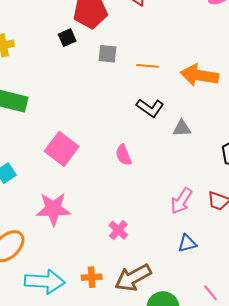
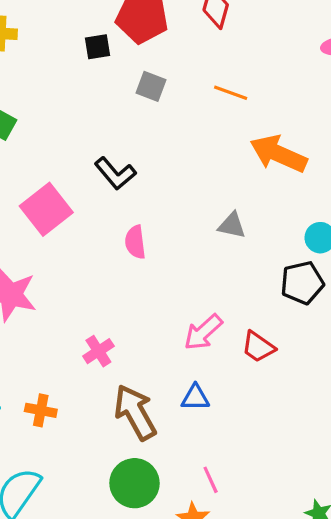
orange line: (147, 66) -> (231, 93), moved
black L-shape: (150, 108) -> (115, 173), moved
brown arrow: (133, 278) -> (135, 412), moved, turned 75

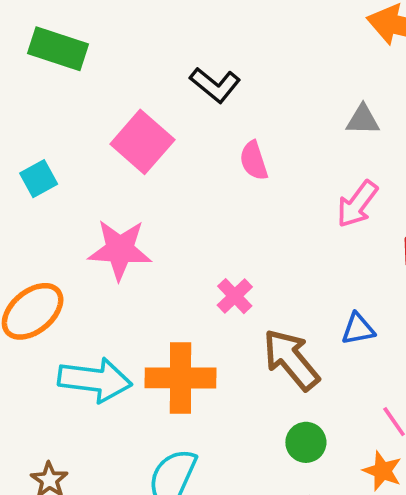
pink arrow: (203, 332) -> (357, 204), moved
orange cross: (41, 410) -> (180, 378), size x1.8
green circle: (134, 483) -> (306, 442), size x0.7

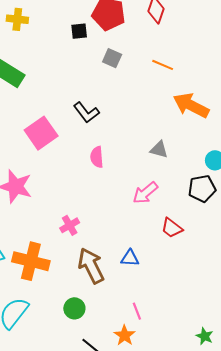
green circle: (306, 442) -> (74, 308), moved

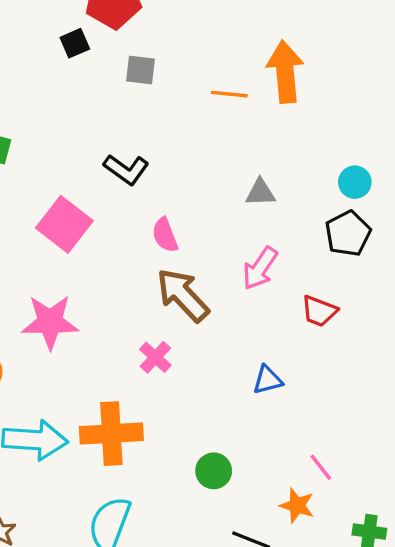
orange line: (163, 65) -> (229, 94), moved
orange arrow: (191, 105) -> (285, 72), moved, turned 75
brown arrow: (91, 266) -> (183, 295), moved
green circle: (74, 308) -> (214, 471), moved
pink line: (137, 311) -> (321, 467), moved

